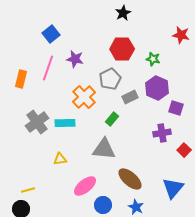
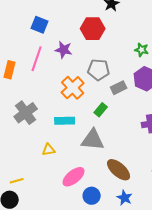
blue square: (51, 34) -> (40, 25), turned -30
red hexagon: (122, 49) -> (93, 29), moved
gray pentagon: (110, 79) -> (99, 70), turned 30
cyan rectangle: (65, 123) -> (65, 121), moved

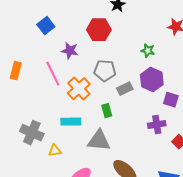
blue square: (40, 25) -> (46, 26), turned 30
pink line: (37, 59) -> (53, 74), moved, turned -45
green rectangle: (101, 110) -> (107, 111), turned -56
gray cross: (26, 113) -> (32, 133), moved, turned -30

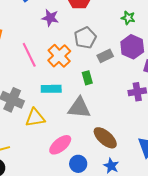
gray pentagon: (105, 71) -> (85, 38), turned -30
pink line: (53, 74) -> (29, 55), moved
yellow triangle: (55, 151) -> (35, 118), size x1.5

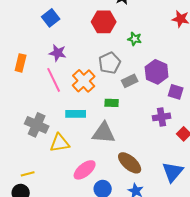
purple star: (50, 18) -> (58, 53), moved
green star: (128, 18) -> (135, 39), moved
green rectangle: (87, 78) -> (112, 103), turned -72

